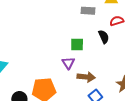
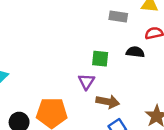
black semicircle: (104, 37) -> (135, 52), turned -64

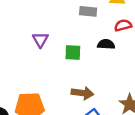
purple triangle: (86, 82) -> (40, 40), moved

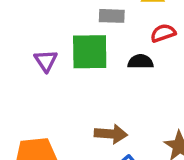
green square: (73, 52) -> (90, 52), moved, size x1.6

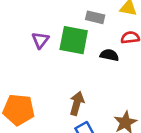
brown arrow: (111, 134) -> (77, 103), turned -90

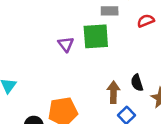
black semicircle: (109, 55) -> (137, 83), moved, turned -105

